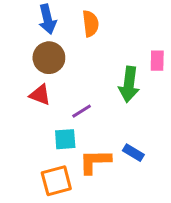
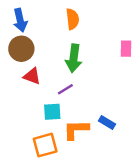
blue arrow: (47, 19) -> (20, 20), moved
brown circle: (49, 58) -> (21, 49), moved
green arrow: (129, 84) -> (74, 58), moved

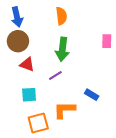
cyan square: (52, 112) -> (29, 95), moved
blue rectangle: (107, 122) -> (92, 95), moved

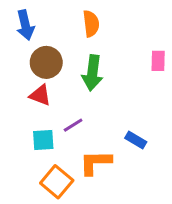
brown circle: (18, 41) -> (46, 62), moved
purple line: (55, 76) -> (73, 125), moved
orange square: (38, 123) -> (57, 182), turned -35

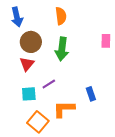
red triangle: (40, 95) -> (27, 64), turned 49
blue rectangle: (136, 140) -> (91, 94), turned 40

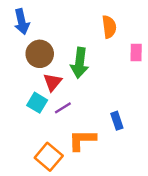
orange semicircle: (61, 16) -> (109, 27), moved
red triangle: (27, 64) -> (53, 82), moved
cyan square: (29, 94) -> (37, 103), moved, turned 35

